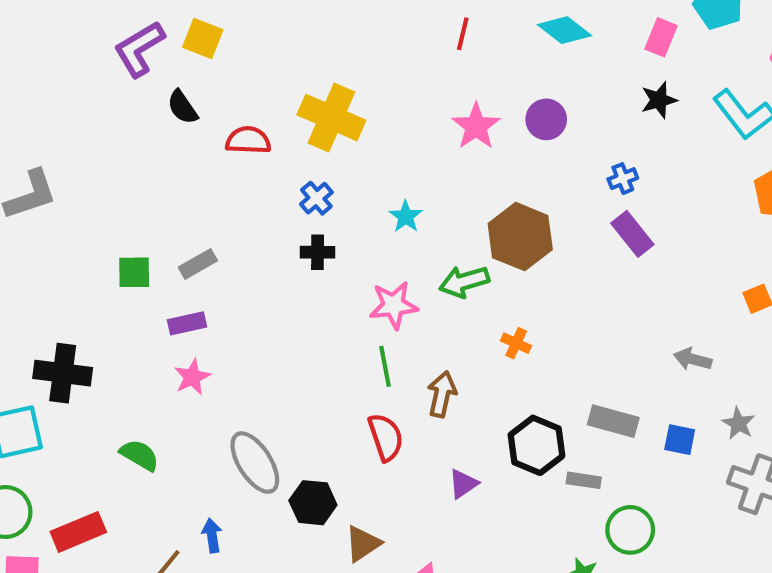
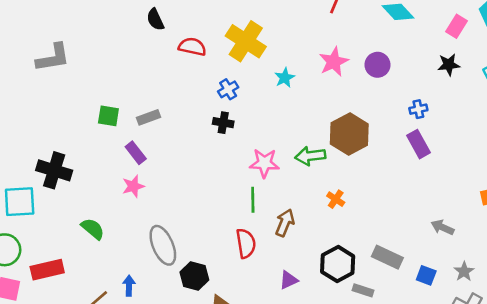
cyan star: (406, 217) -> (285, 78), moved
purple rectangle: (187, 323) -> (136, 153), turned 55

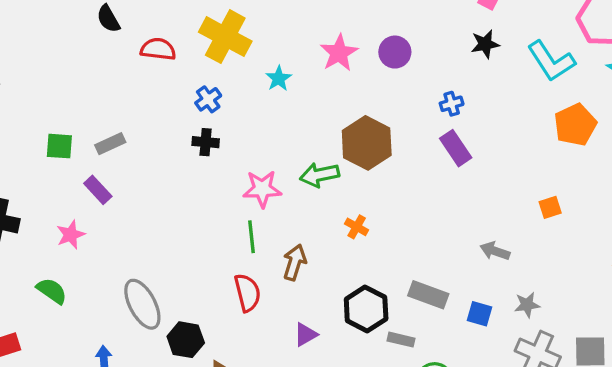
pink star: (133, 186) -> (71, 235), moved
gray star: (464, 272) -> (527, 305), turned 30

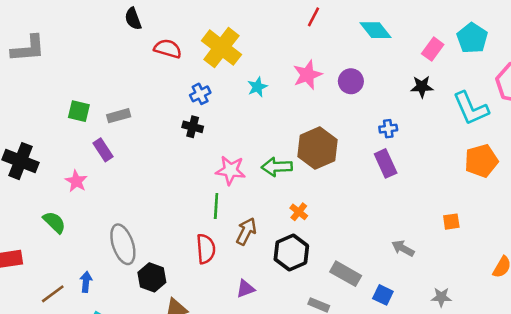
pink star: (71, 235) -> (76, 181), turned -30
gray star: (527, 305) -> (441, 297), moved
black hexagon: (366, 309) -> (291, 252), moved

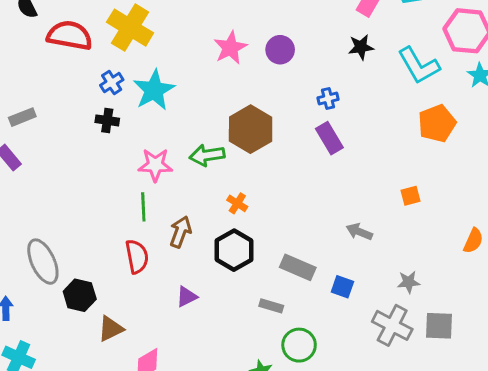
red semicircle: (168, 49) -> (70, 35), size x1.4
cyan star: (257, 87) -> (154, 90), moved, size x1.8

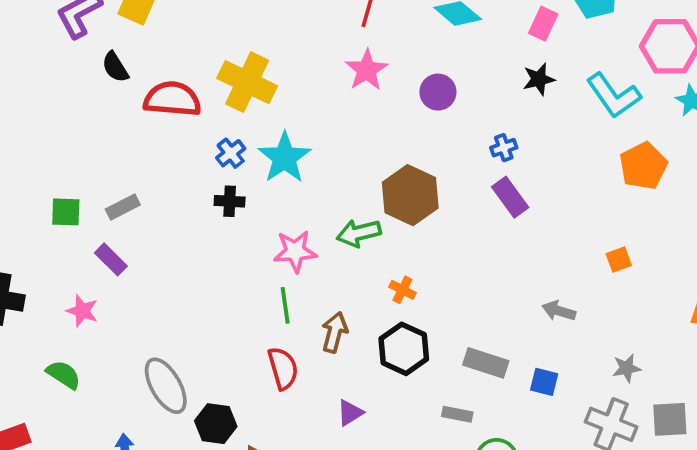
pink star: (230, 48) -> (367, 70), moved

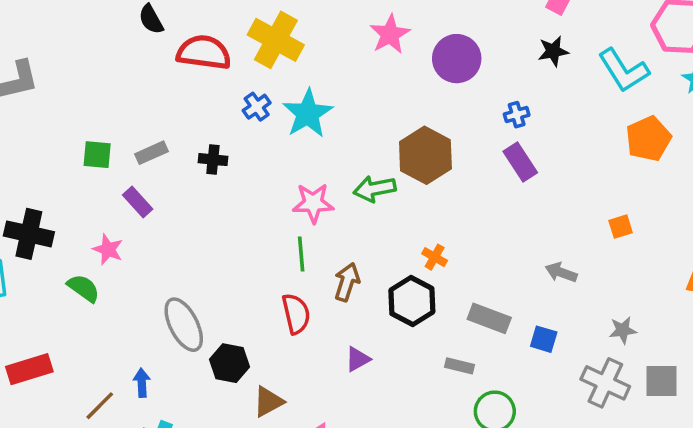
purple circle: (438, 92) -> (457, 59), size x1.4
black cross: (230, 201) -> (213, 160), moved
orange cross: (402, 290) -> (435, 257), moved
green semicircle: (64, 375) -> (84, 288), moved

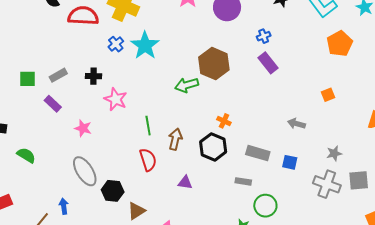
pink star: (313, 203) -> (116, 99), moved, turned 30
pink star: (108, 249) -> (83, 128), moved
purple triangle: (358, 359) -> (185, 183), turned 42

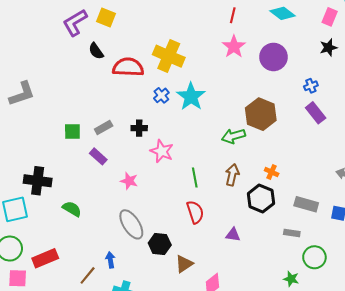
brown arrow: (175, 139) -> (232, 175), moved

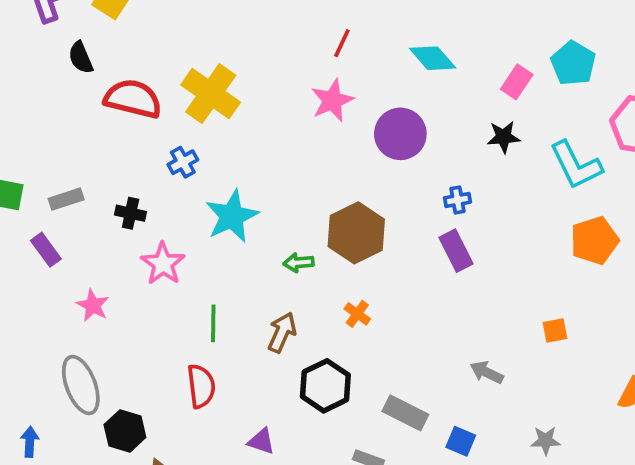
cyan star: (191, 97) -> (232, 216), moved
green arrow: (233, 136) -> (299, 263), size x0.7
orange cross: (272, 172) -> (357, 314), moved

